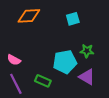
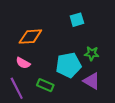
orange diamond: (29, 16) -> (30, 37), moved
pink semicircle: (14, 60) -> (23, 63), moved

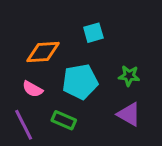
cyan square: (77, 20) -> (93, 33), moved
cyan pentagon: (68, 65) -> (80, 82), moved

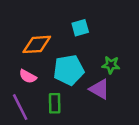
purple triangle: (129, 114) -> (99, 89), moved
green rectangle: (64, 120) -> (55, 103), turned 66

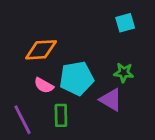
cyan square: (80, 28) -> (125, 23), moved
pink semicircle: (28, 76) -> (44, 85), moved

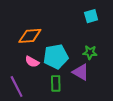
green rectangle: (61, 115) -> (56, 83), moved

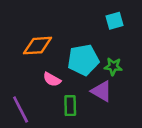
cyan pentagon: (56, 57) -> (83, 60), moved
pink semicircle: (32, 62) -> (52, 79), moved

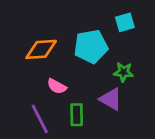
cyan pentagon: (83, 60) -> (91, 47), moved
purple line: (21, 109) -> (40, 119), moved

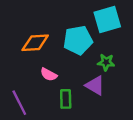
cyan square: (125, 22) -> (107, 19), size x1.6
purple line: (40, 119) -> (19, 103), moved

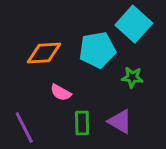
cyan square: (107, 19) -> (134, 24), turned -32
purple triangle: (95, 85) -> (120, 121), moved

